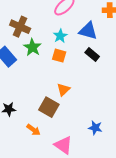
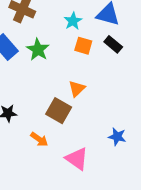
green star: (32, 47) -> (38, 50), moved
orange square: (59, 56) -> (83, 46), moved

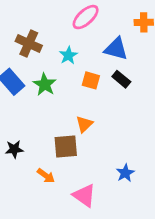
cyan star: (73, 21) -> (68, 55), moved
brown square: (59, 111) -> (66, 147), turned -35
blue star: (117, 137) -> (125, 173), turned 30

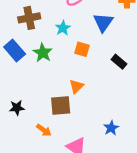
brown cross: (29, 43) -> (29, 18), turned -35
blue triangle: (116, 49) -> (103, 22), turned 50
black rectangle: (121, 79) -> (119, 62), moved

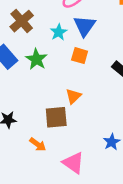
brown cross: (29, 18) -> (22, 21), turned -30
blue triangle: (103, 22) -> (85, 26), moved

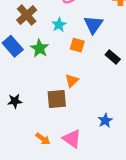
blue triangle: (85, 26) -> (93, 25), moved
orange arrow: (38, 144) -> (43, 139), moved

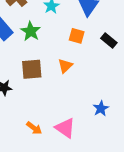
orange square: (77, 45) -> (77, 36), moved
brown square: (57, 99) -> (32, 69), moved

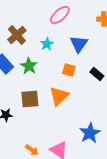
orange triangle: (65, 66) -> (59, 96), size x1.5
blue star: (101, 108) -> (90, 133), size x1.5

